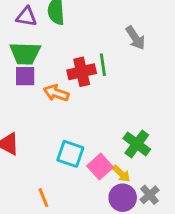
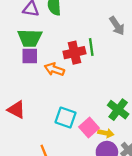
yellow arrow: (121, 174) -> (106, 133), turned -32

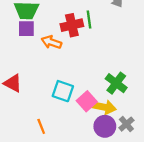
yellow arrow: (106, 133) -> (104, 107), size x1.5

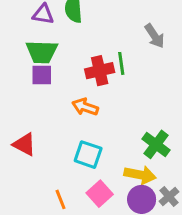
orange arrow: (51, 42) -> (85, 107), moved
pink square: (87, 101) -> (100, 194), moved

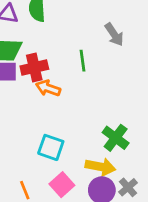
red cross: (100, 71) -> (34, 68), moved
orange arrow: (85, 107) -> (48, 88), moved

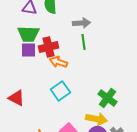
gray arrow: (114, 34) -> (81, 23), moved, turned -60
cyan square: (51, 147) -> (60, 91), moved, turned 36

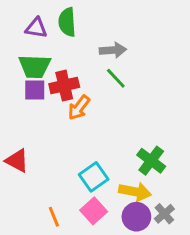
green line: (83, 42) -> (116, 78), turned -35
orange arrow: (58, 62) -> (79, 108), turned -72
cyan square: (60, 91) -> (94, 177), moved

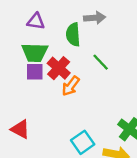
green semicircle: (67, 22) -> (73, 35), moved
gray arrow: (113, 50) -> (95, 18), moved
red cross: (64, 86) -> (59, 68), turned -35

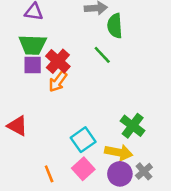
green semicircle: (73, 35) -> (115, 26), moved
orange arrow: (71, 86) -> (58, 81), moved

